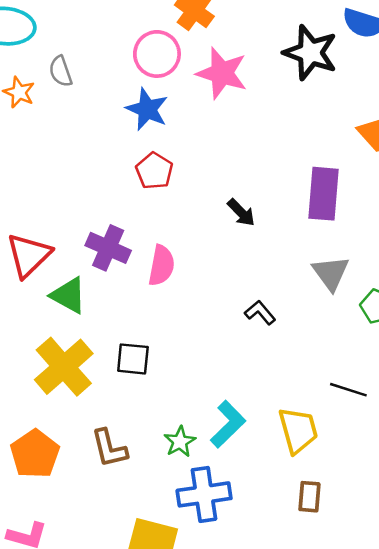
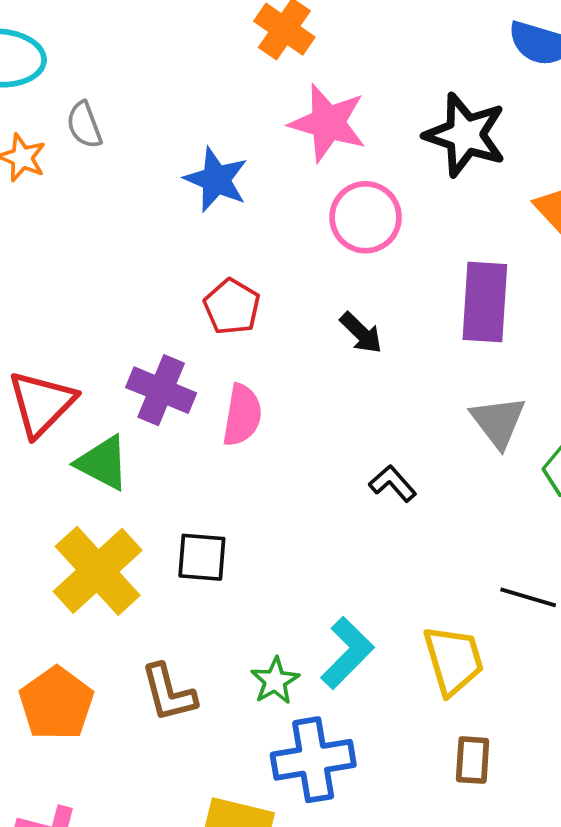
black star: (310, 53) -> (465, 135), moved
pink circle: (157, 54) -> (366, 217), moved
red pentagon: (154, 171) -> (232, 307), moved

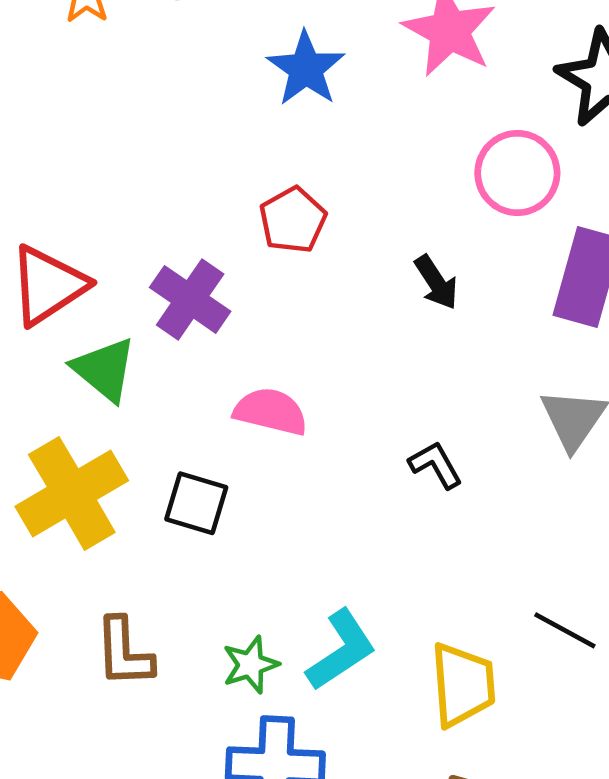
pink circle: (366, 217) -> (517, 173), moved
pink semicircle: (242, 415) -> (271, 411), moved, turned -98

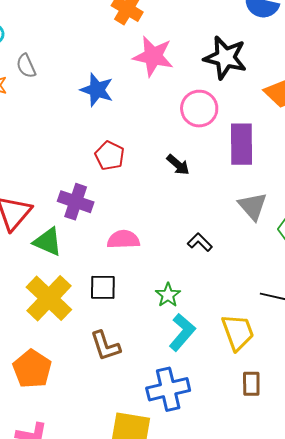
brown L-shape: (124, 652) -> (105, 346), moved
green star: (251, 665) -> (168, 295), moved

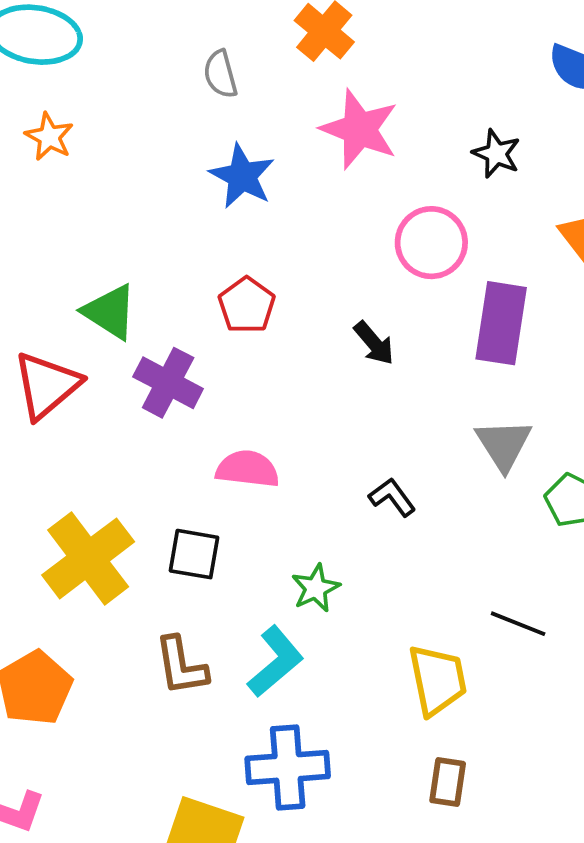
black star: (225, 58) -> (496, 154), size x0.6
gray semicircle: (26, 66) -> (220, 74), moved
green triangle: (48, 242) -> (110, 312), moved
cyan L-shape: (182, 332) -> (276, 662), moved

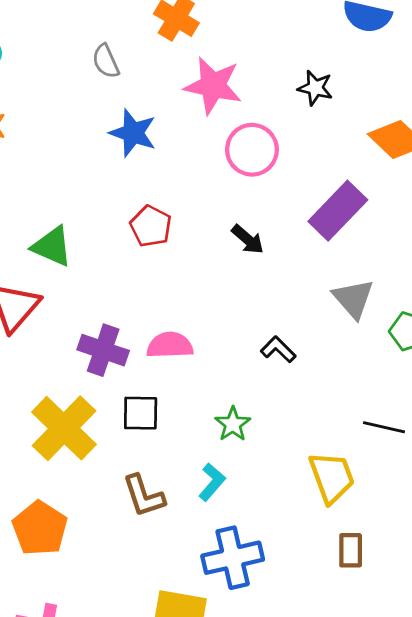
pink circle: (431, 243) -> (252, 150), moved
purple rectangle: (501, 323) -> (338, 211), turned 44
purple cross: (168, 383) -> (103, 350), moved
cyan L-shape: (276, 662) -> (212, 482), size x0.7

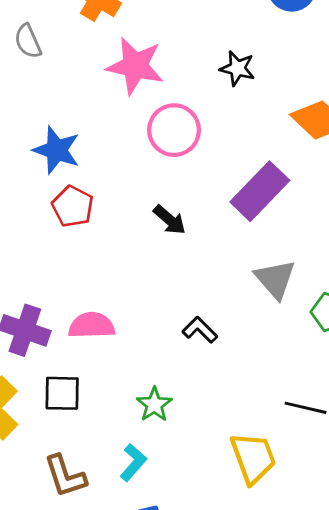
blue star: (133, 133) -> (57, 150), moved

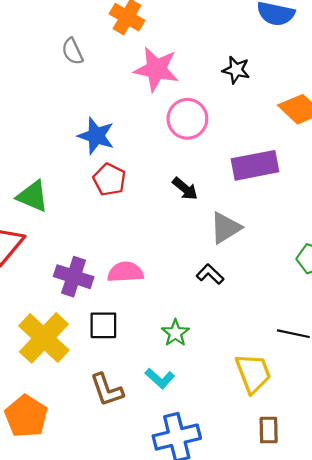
purple rectangle: (260, 191) -> (255, 165), turned 36
gray triangle: (275, 279) -> (226, 228), moved, turned 40
cyan L-shape: (133, 462) -> (160, 378), turned 92

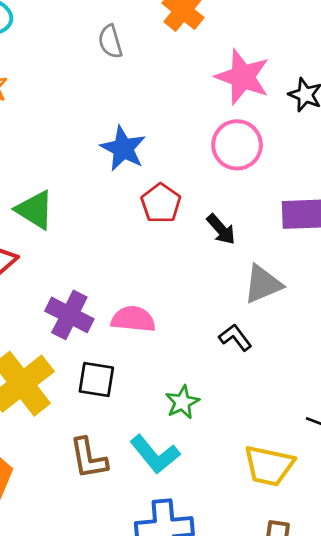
pink star: (156, 69) -> (243, 77), moved
red pentagon: (109, 180) -> (161, 203), moved
yellow trapezoid: (253, 373) -> (269, 466), turned 114
cyan L-shape: (160, 378) -> (155, 454), size x1.4

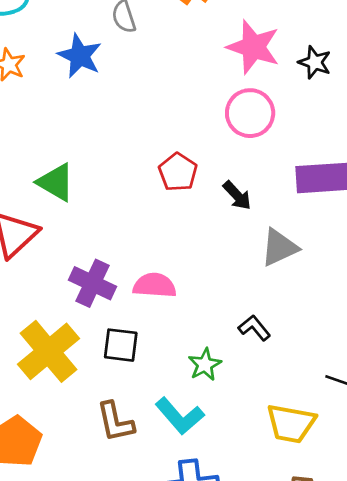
blue star: (123, 148) -> (80, 56), moved
black L-shape: (235, 337) -> (254, 328), moved

